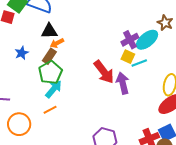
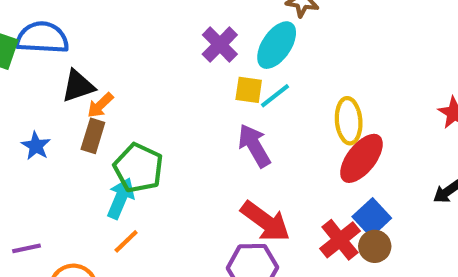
purple cross: (130, 40) -> (220, 44), moved
red arrow: (104, 72) -> (265, 221), moved
green pentagon: (50, 73) -> (138, 168), moved

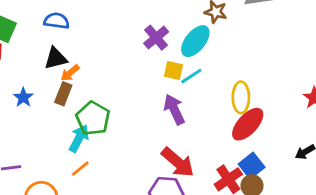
blue semicircle: (42, 38) -> (57, 21), moved, size x0.7

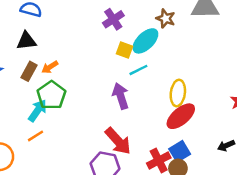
purple cross: (156, 38) -> (113, 19), moved
yellow square: (174, 71) -> (125, 50), moved
orange arrow: (70, 73) -> (50, 67), moved

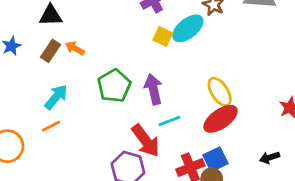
orange arrow: (50, 67) -> (75, 48), turned 56
cyan line: (138, 70) -> (169, 121), moved
yellow ellipse: (178, 93) -> (220, 92), turned -45
green pentagon: (51, 95) -> (114, 86), moved

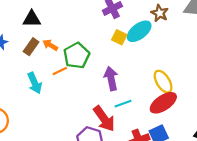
green pentagon: (114, 86) -> (77, 56), moved
cyan arrow: (56, 97) -> (35, 83), turned 115
orange line: (51, 126) -> (60, 71), moved

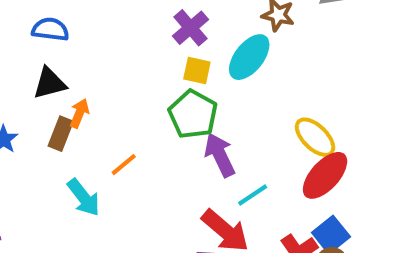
yellow square: (119, 37) -> (197, 71), moved
orange arrow: (50, 45) -> (79, 113), moved, turned 96
green pentagon: (77, 56) -> (193, 114), moved

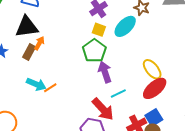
black triangle: (50, 83) -> (27, 27), size x1.4
orange line: (124, 165) -> (50, 88), moved
cyan arrow: (84, 197) -> (36, 84), turned -36

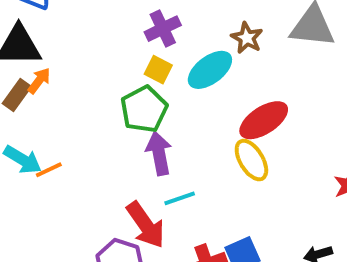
red ellipse: (155, 88) -> (264, 120), moved

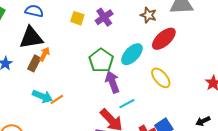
yellow square: (158, 70) -> (77, 18), moved
cyan ellipse: (210, 70) -> (132, 54), moved
red ellipse: (264, 120) -> (164, 39), moved

